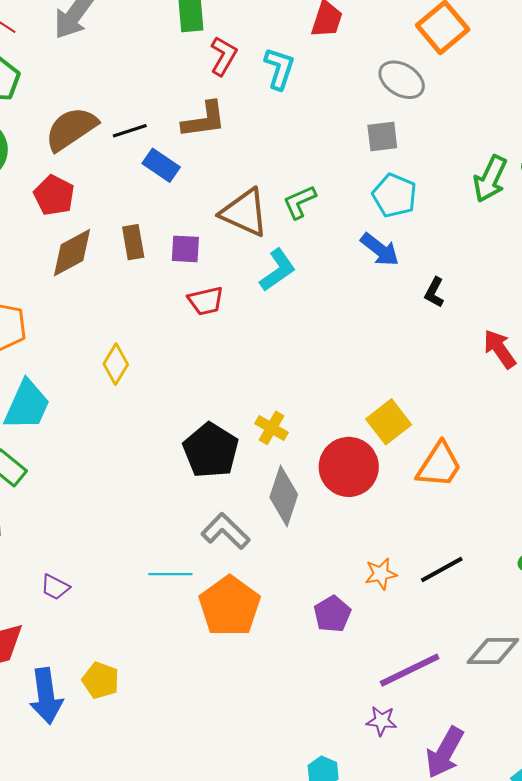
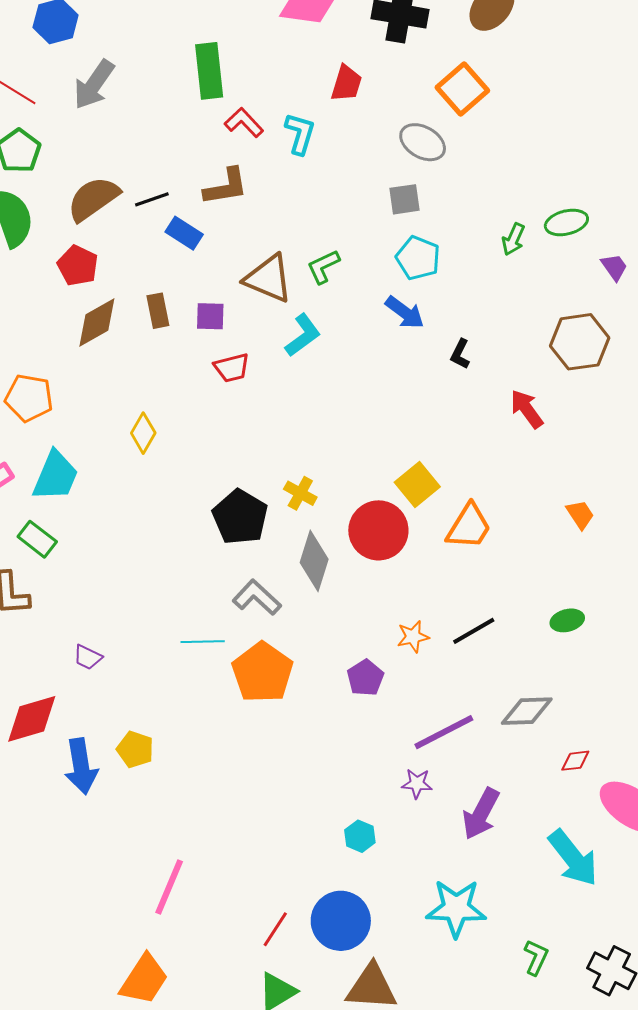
red L-shape: (223, 56) -> (244, 122), turned -72
green arrow: (490, 179) -> (513, 239), size x0.7

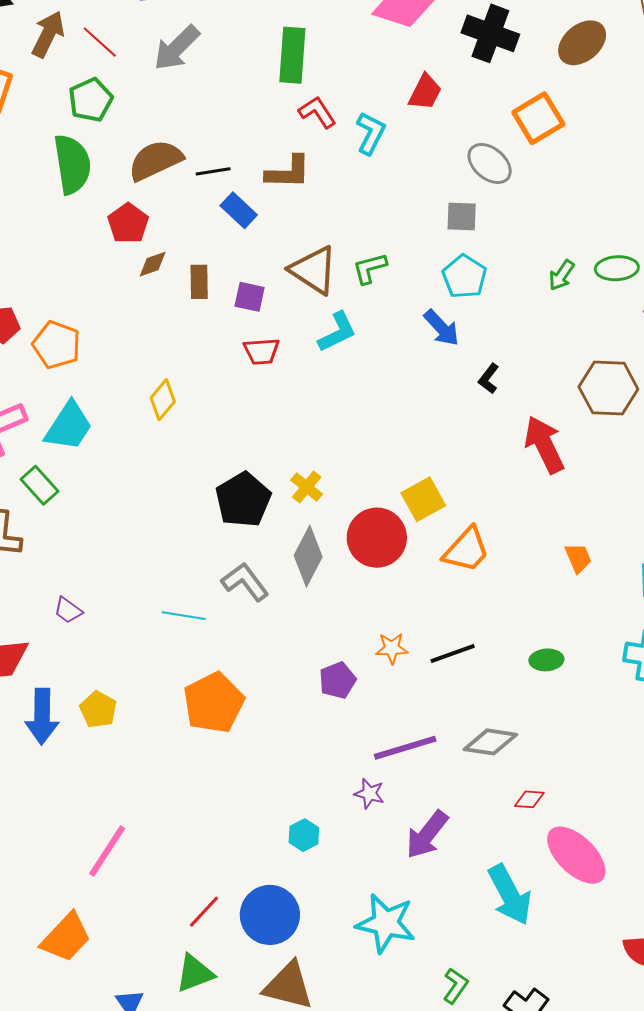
brown diamond: (97, 322) -> (153, 264), moved, size x0.6
red arrow: (527, 409) -> (544, 445), size x1.4
orange pentagon: (263, 672) -> (214, 703), moved

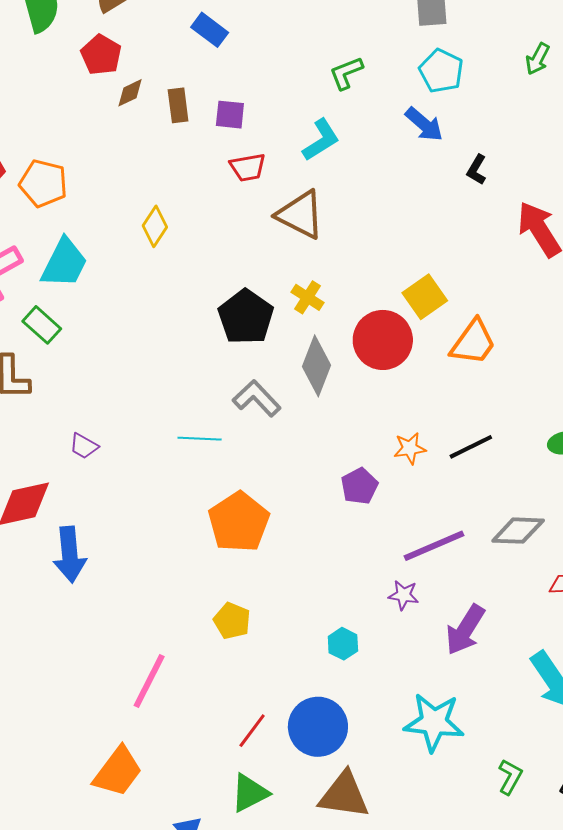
brown triangle: (314, 270) -> (300, 215), moved
yellow pentagon: (98, 710) -> (232, 621), moved

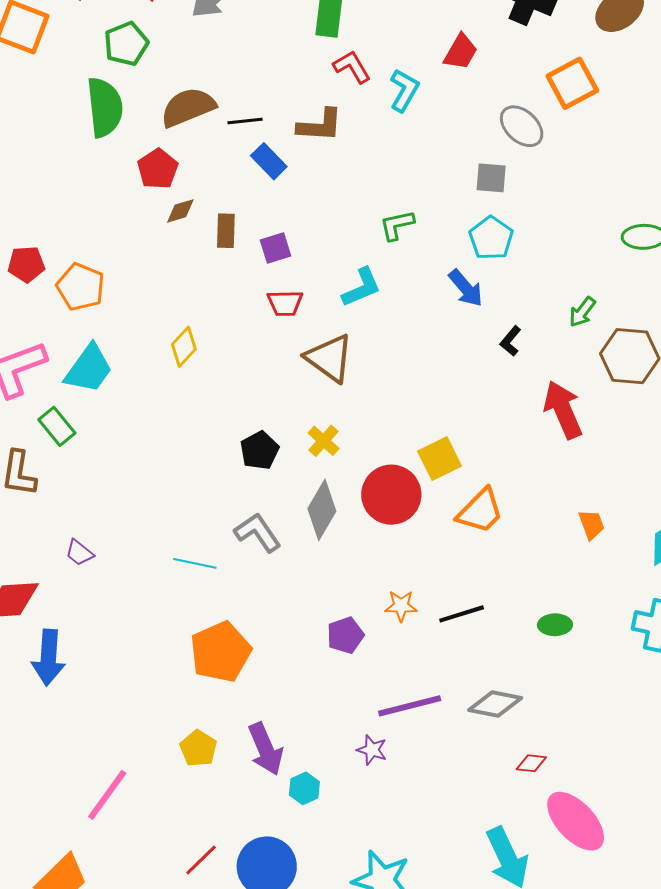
green arrow: (538, 59) -> (582, 312), moved
purple square: (230, 115) -> (276, 248), turned -32
black pentagon: (246, 317) -> (260, 450), size x0.7
purple arrow: (465, 630) -> (266, 749), moved, turned -64

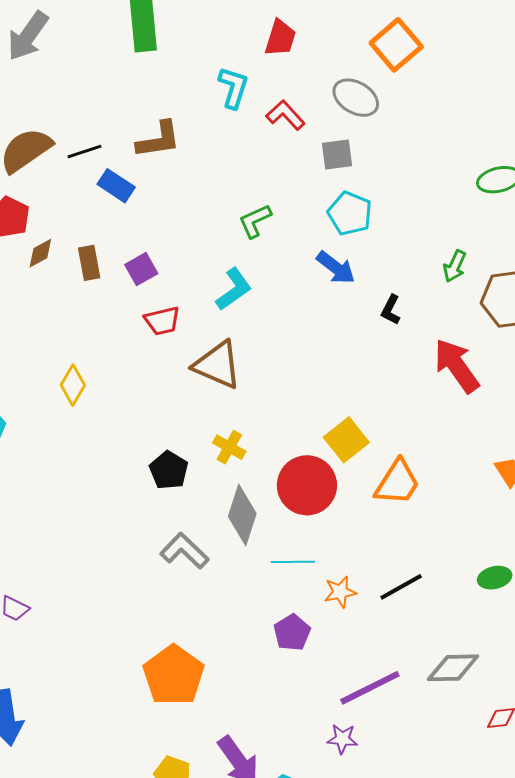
red L-shape: (352, 67) -> (285, 115), moved
cyan line: (195, 563) -> (293, 562), moved

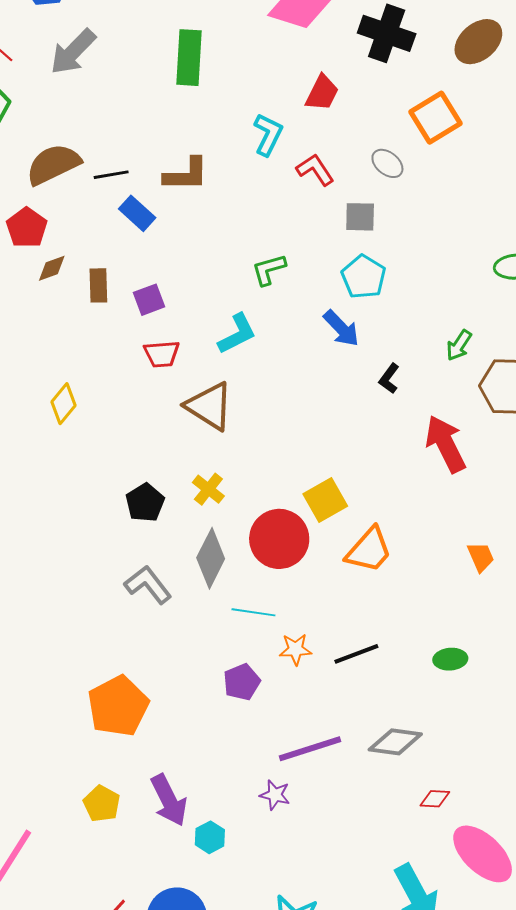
gray ellipse: (356, 98) -> (387, 163), size x0.7

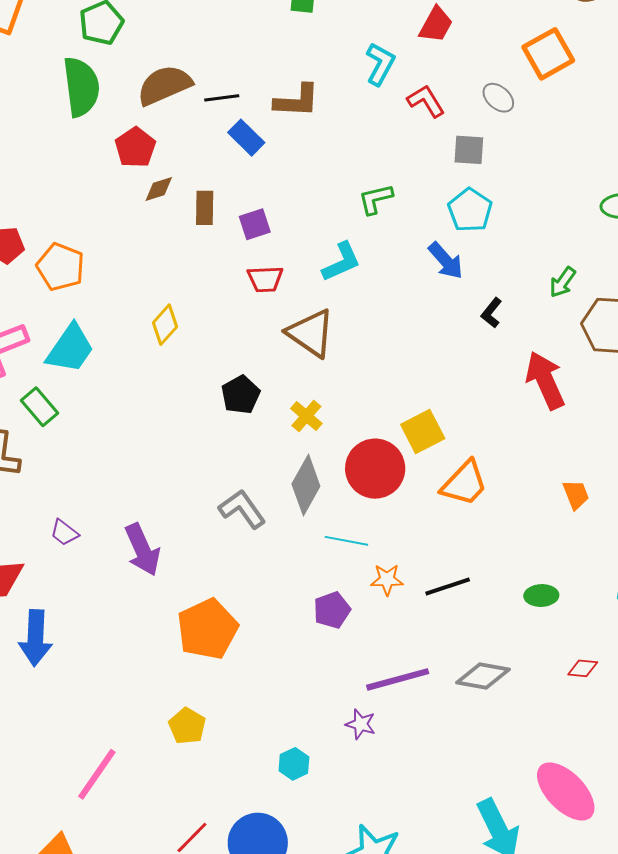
black pentagon: (145, 503) -> (241, 395), moved
red diamond: (435, 799) -> (583, 668), moved
purple arrow: (169, 800) -> (142, 550), moved

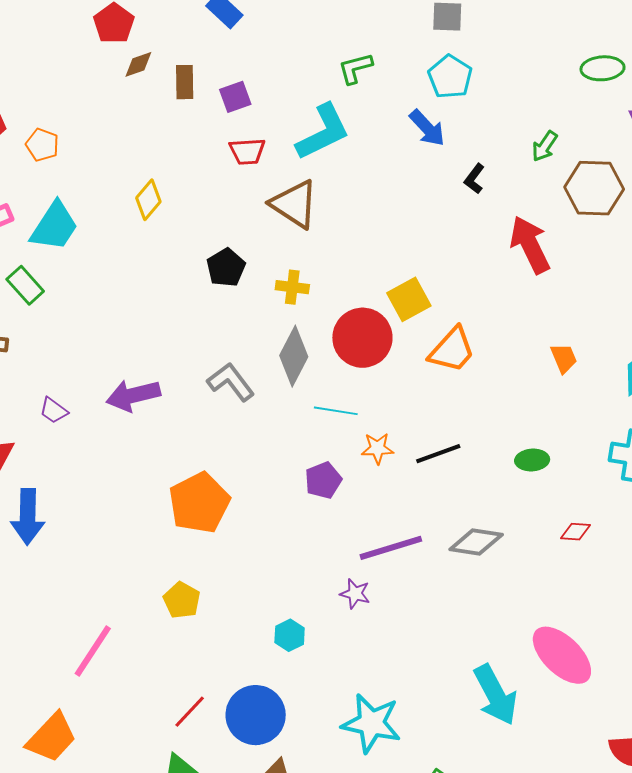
cyan L-shape: (341, 262) -> (323, 132), size x1.4
orange pentagon: (61, 267) -> (42, 145), size x0.7
yellow cross: (306, 416) -> (292, 287), turned -32
purple arrow: (142, 550) -> (133, 395), moved, turned 102

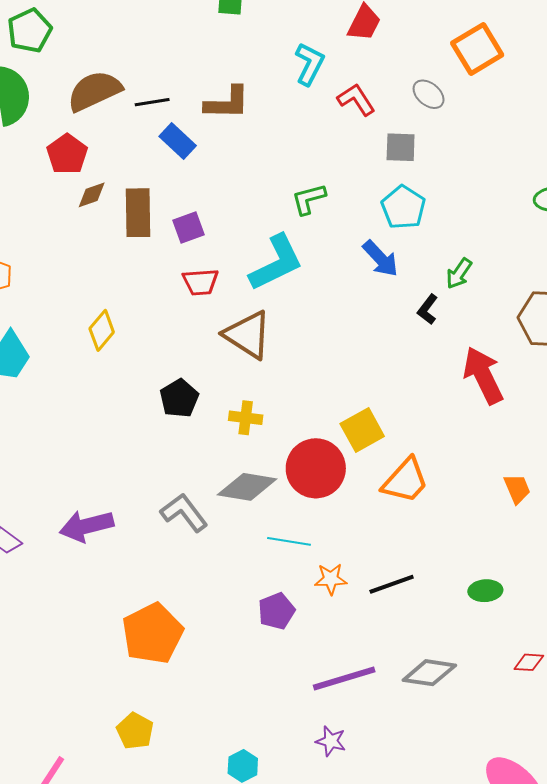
brown rectangle: (185, 82) -> (138, 213), size x1.4
green arrow: (545, 146) -> (459, 273), moved
gray diamond: (294, 356) -> (247, 487), turned 72
purple star: (355, 594) -> (331, 741), moved

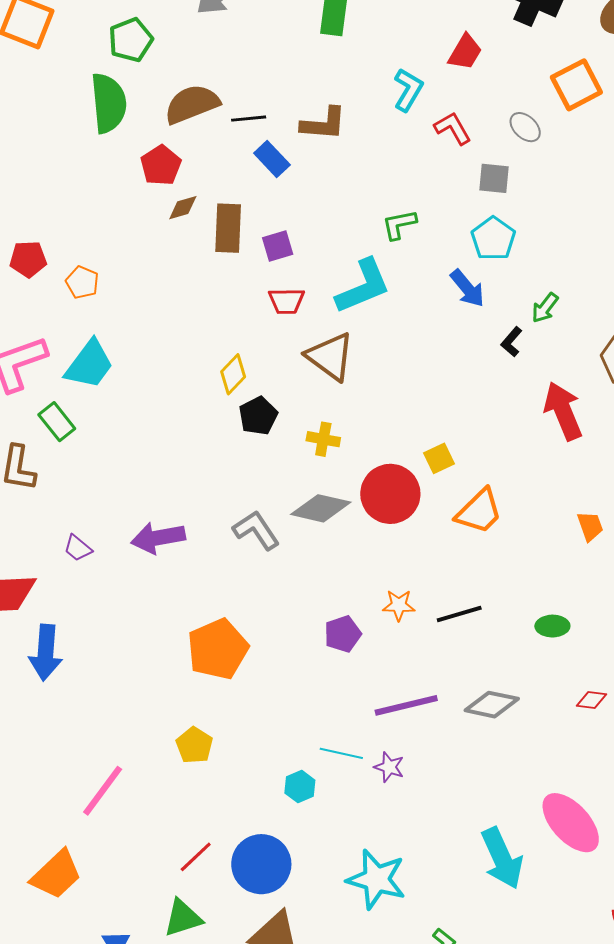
yellow diamond: (102, 330) -> (233, 374), moved
yellow square: (362, 430) -> (439, 458), size x0.7
cyan line: (289, 541) -> (341, 753), moved

